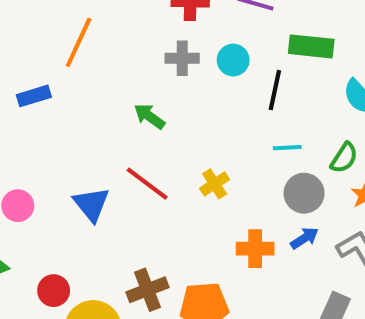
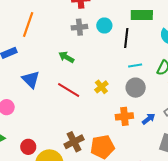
gray circle: (304, 193) -> (136, 88), moved
blue triangle: (91, 204) -> (31, 79), moved
blue arrow: (305, 238) -> (149, 119), moved

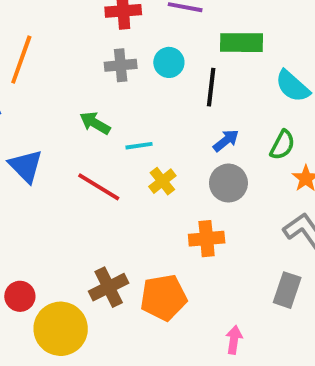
cyan line: (135, 66) -> (139, 146), moved
blue arrow: (149, 119) -> (226, 141), moved

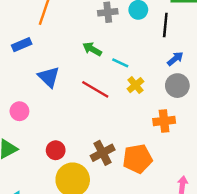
cyan line: (139, 146) -> (120, 63), turned 35
red circle: (20, 296) -> (56, 150), moved

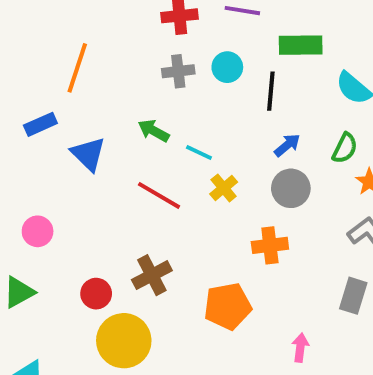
blue triangle: (49, 77) -> (88, 154), moved
brown cross: (103, 153) -> (152, 275), moved

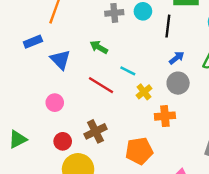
cyan line: (199, 153) -> (128, 71), moved
yellow cross: (224, 188) -> (144, 92), moved
pink circle: (38, 231) -> (55, 103), moved

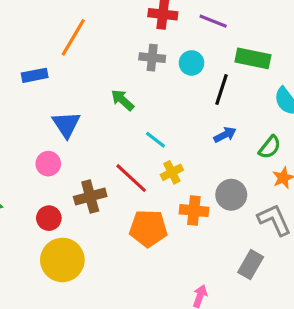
blue triangle: (60, 60) -> (66, 124), moved
gray circle: (178, 83) -> (231, 195), moved
red line: (101, 85) -> (131, 178), moved
brown cross: (96, 131) -> (90, 196), moved
orange pentagon: (139, 151) -> (148, 228), moved

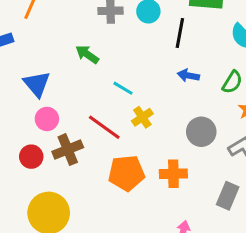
blue arrow: (225, 135) -> (188, 75), turned -135
pink circle: (48, 164) -> (47, 119), moved
orange cross: (194, 211) -> (173, 174), moved
red circle: (49, 218) -> (31, 157), moved

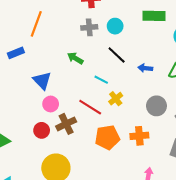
black line: (180, 33) -> (117, 55), moved, turned -54

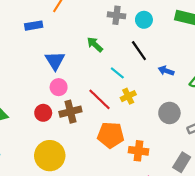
orange cross: (139, 136) -> (138, 151), moved

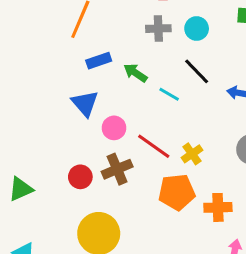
blue rectangle: (34, 26) -> (99, 61), moved
cyan line: (117, 73) -> (169, 94), moved
pink circle: (59, 87) -> (114, 128), moved
yellow cross: (128, 96) -> (192, 154), moved

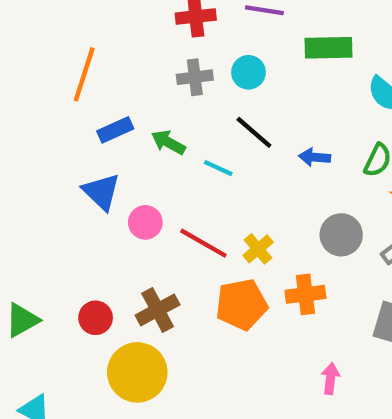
brown cross: (117, 169) -> (158, 310), moved
red circle: (80, 177) -> (96, 318), moved
orange cross: (218, 207) -> (305, 294), moved

